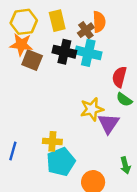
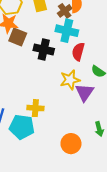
black cross: (64, 52) -> (44, 50), moved
red semicircle: (119, 77) -> (78, 52), moved
cyan pentagon: (61, 162) -> (22, 127), moved, turned 30

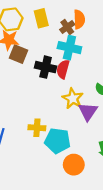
red semicircle: (78, 52) -> (63, 69), moved
yellow star: (70, 80) -> (73, 98), turned -30
cyan pentagon: (22, 127) -> (58, 141), moved

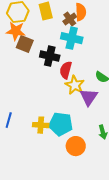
red semicircle: (63, 69) -> (66, 70), moved
yellow cross: (37, 128) -> (41, 125), moved

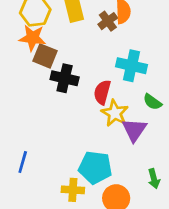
cyan cross: (72, 38) -> (131, 66), moved
black cross: (50, 56) -> (65, 78), moved
yellow cross: (41, 125) -> (73, 190), moved

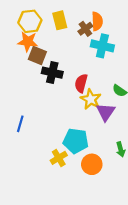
cyan cross: (131, 66) -> (102, 46), moved
blue line: (23, 162) -> (20, 124), moved
yellow cross: (73, 190) -> (59, 158), turned -35

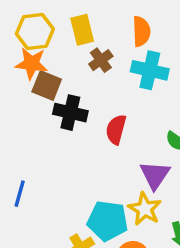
brown cross: (85, 29) -> (101, 60), moved
yellow star: (91, 99) -> (145, 209), moved

